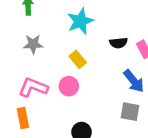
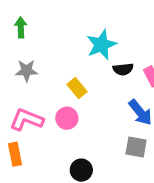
cyan star: (80, 21) -> (101, 45), moved

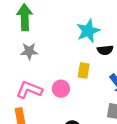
green arrow: (21, 27) -> (25, 17), size x1.6
yellow rectangle: (77, 88) -> (84, 71), moved, turned 49

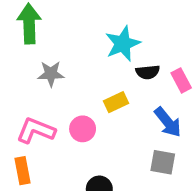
gray star: (29, 51) -> (51, 74), moved
yellow rectangle: (84, 71) -> (116, 102), turned 56

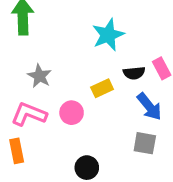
black semicircle: (148, 72) -> (134, 73), moved
gray star: (51, 74) -> (39, 76), moved, turned 30

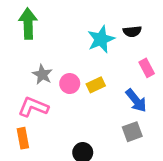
black semicircle: (134, 73) -> (132, 31), moved
pink circle: (72, 113) -> (70, 84), moved
gray square: (145, 143) -> (132, 132), turned -30

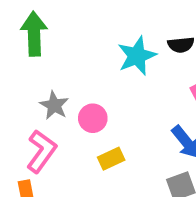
yellow rectangle: (96, 85) -> (111, 159), moved
pink L-shape: (33, 107) -> (41, 151), turned 104

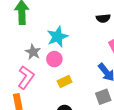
cyan star: (137, 56) -> (57, 37), moved

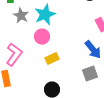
gray star: (33, 52) -> (21, 16), moved

